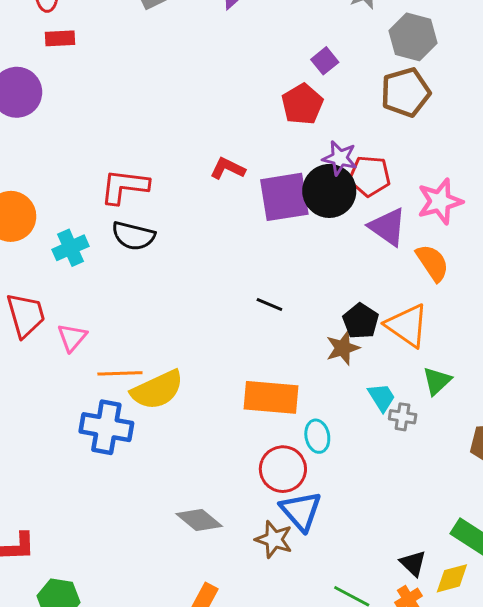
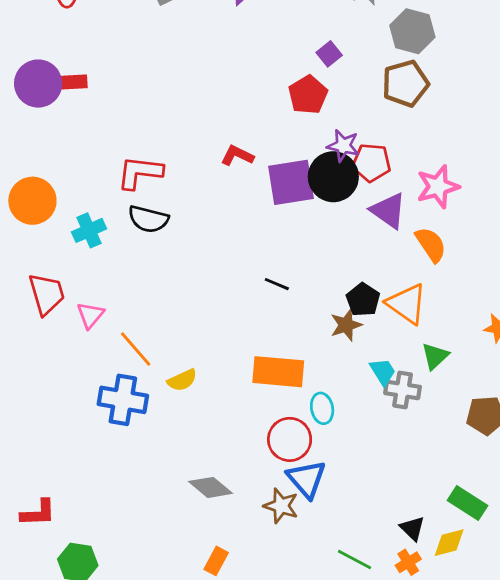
red rectangle: (60, 38) -> (73, 82), moved
orange line: (120, 373) -> (136, 349), turned 51
yellow semicircle: (157, 390) -> (182, 380), moved, size x0.6
gray cross: (403, 417) -> (403, 390), size x1.4

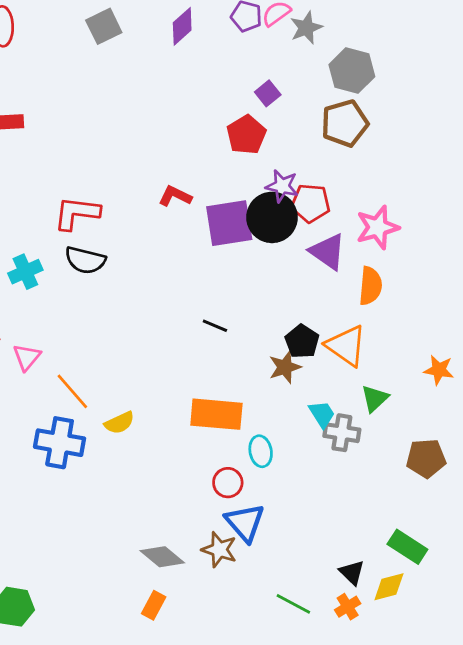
orange semicircle: (431, 245) -> (370, 286), turned 39
red circle: (290, 439) -> (228, 483), size x0.7
gray diamond: (210, 487) -> (162, 557), moved

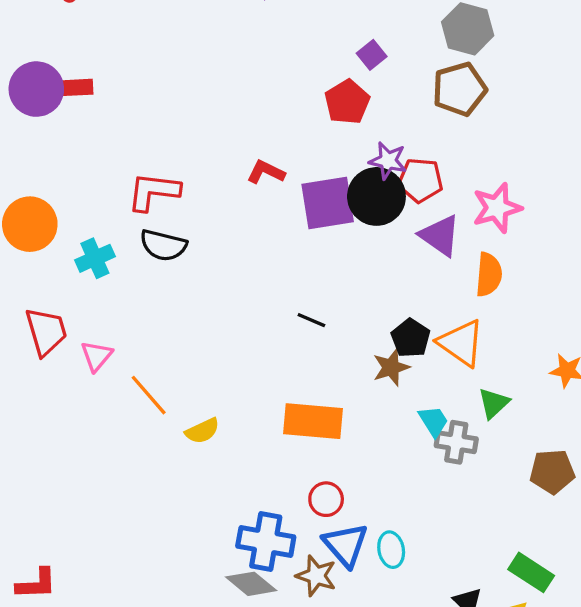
blue cross: (60, 443) -> (266, 542), moved
cyan ellipse: (261, 451) -> (391, 550), moved

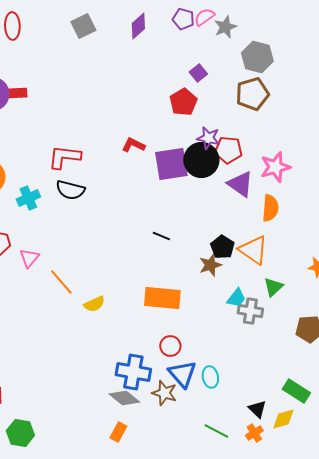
cyan trapezoid: (433, 421) -> (236, 298), turned 70

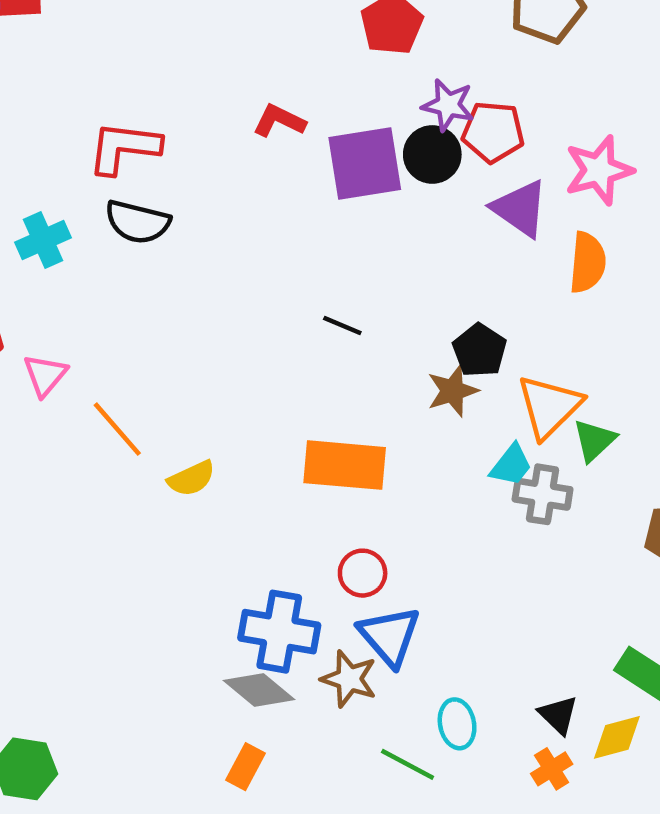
black circle: (201, 160) -> (432, 154), size x0.7
orange triangle: (253, 250) -> (549, 407), moved, turned 40
cyan ellipse: (210, 377) -> (457, 724), moved
green line: (216, 431) -> (408, 764), moved

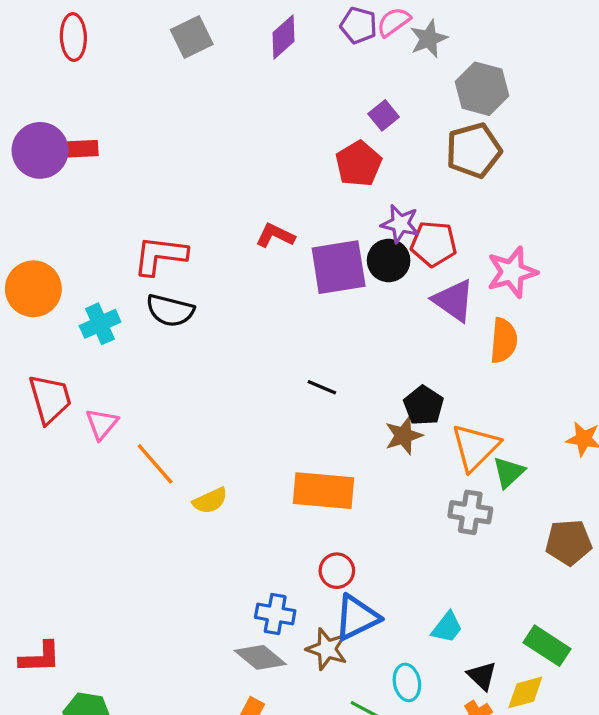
cyan trapezoid: (511, 465) -> (447, 627), moved
blue cross: (279, 632) -> (275, 614), size x0.7
blue triangle: (390, 636) -> (357, 617), turned 45

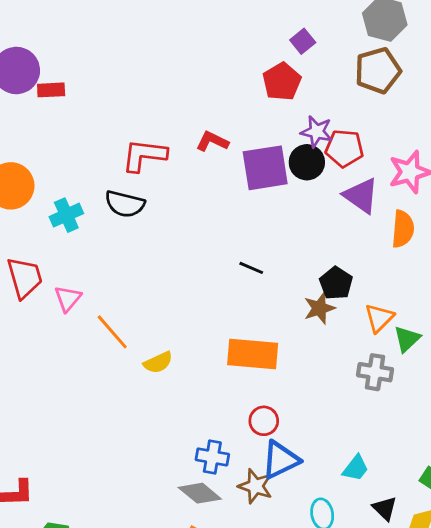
red rectangle: (82, 149) -> (51, 90), moved
red L-shape: (160, 255) -> (144, 155), moved
orange triangle: (475, 447) -> (379, 318), size x0.7

